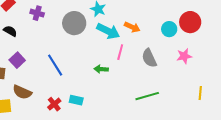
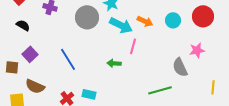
cyan circle: (169, 29) -> (173, 20), moved
gray semicircle: (149, 58) -> (180, 67), moved

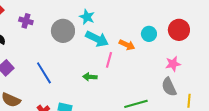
orange arrow: (145, 21) -> (127, 45), moved
gray semicircle: (180, 67) -> (169, 87), moved

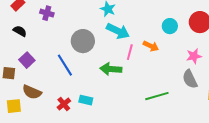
gray circle: (63, 31) -> (83, 41), moved
orange arrow: (127, 45) -> (151, 46), moved
green arrow: (90, 77) -> (111, 69), size x1.5

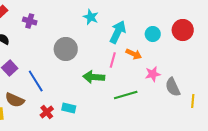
cyan arrow: (118, 31) -> (118, 32), moved, turned -90
pink star: (194, 56) -> (153, 74), moved
blue line: (65, 65) -> (36, 81), moved
green line: (157, 96) -> (126, 95), moved

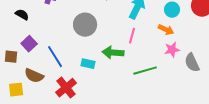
orange arrow: (134, 54) -> (166, 30), moved
cyan rectangle: (69, 108) -> (88, 64), moved
red cross: (47, 112) -> (66, 88), size x1.5

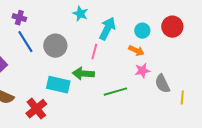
pink line: (132, 36) -> (94, 52), moved
blue line: (55, 57) -> (25, 42), moved
cyan rectangle: (88, 64) -> (58, 85), size x1.6

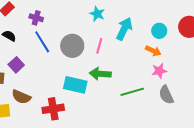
pink line: (94, 52) -> (99, 46), moved
gray semicircle: (162, 84) -> (166, 95), moved
red cross: (36, 109) -> (53, 109), turned 30

